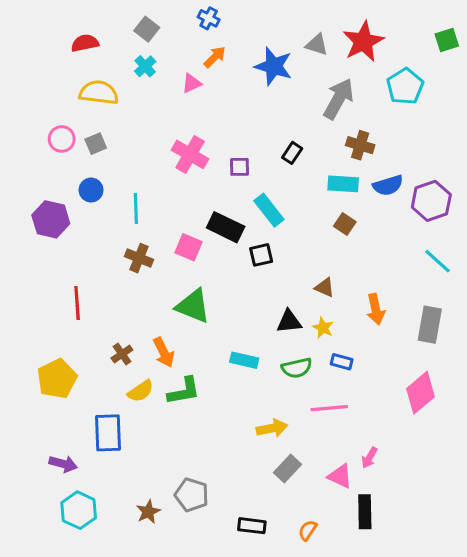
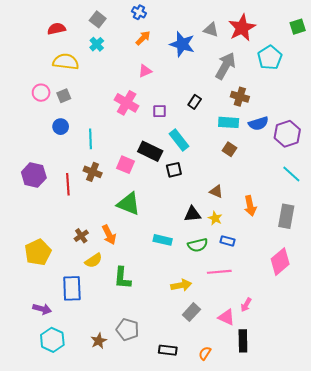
pink triangle: (192, 83) -> (145, 71), moved
purple hexagon: (51, 219) -> (34, 175), moved
red line: (77, 303) -> (68, 184), moved
green L-shape: (184, 391) -> (122, 278), moved, turned 105

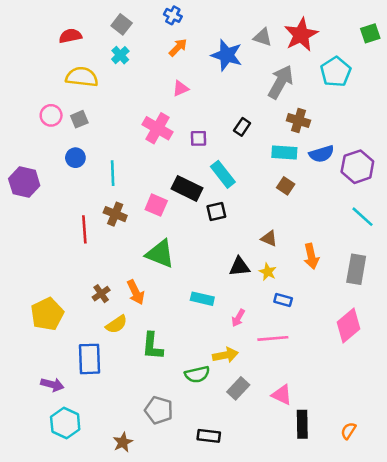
purple hexagon: (34, 175) -> (24, 182), moved
green semicircle: (198, 245) -> (197, 374), moved
pink arrow: (246, 305) -> (238, 318), moved
brown star: (99, 341) -> (123, 442), moved
orange semicircle: (205, 353) -> (348, 431), moved

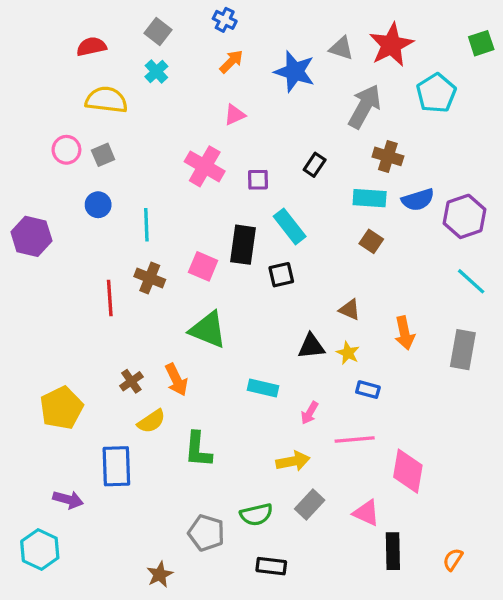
black rectangle: (187, 188) -> (243, 245), turned 72
pink diamond: (348, 326) -> (408, 471), moved, turned -40
green semicircle: (197, 374) -> (256, 515), moved
cyan hexagon: (65, 423) -> (40, 549), moved

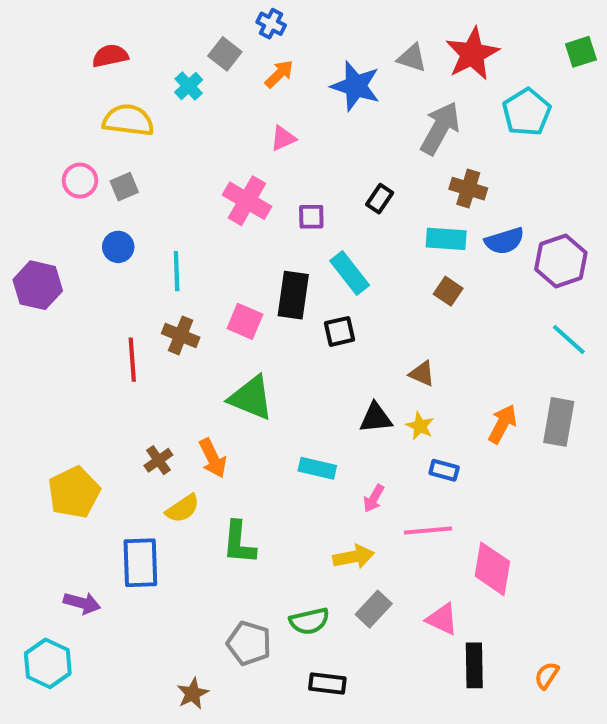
gray square: (158, 32) -> (225, 54), moved
orange arrow: (405, 333) -> (502, 424), moved, turned -140

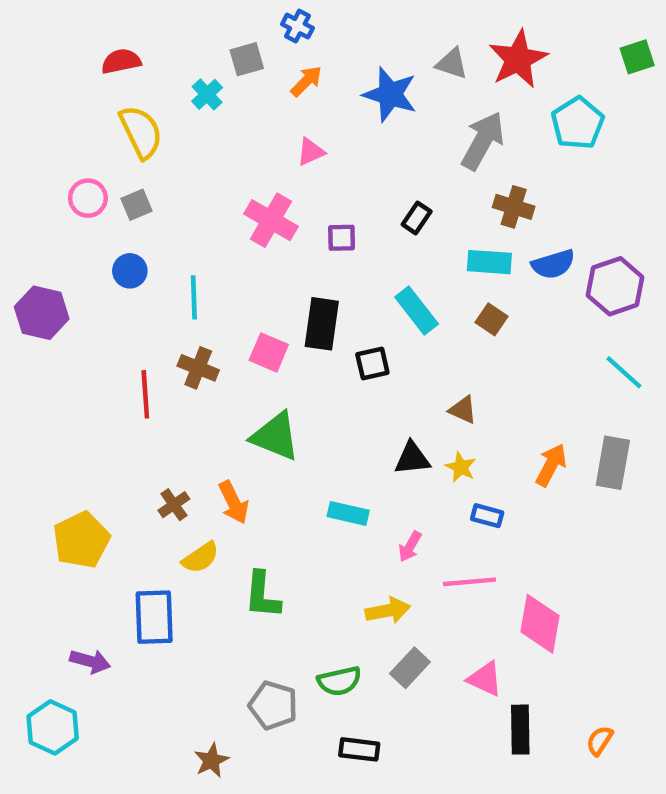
gray square: (225, 54) -> (247, 59), turned 36
yellow semicircle: (128, 120) -> (141, 132), turned 57
cyan rectangle: (350, 273) -> (417, 311), moved

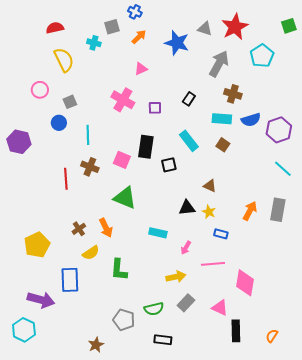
cyan cross: (207, 94) -> (94, 43), turned -32
gray square: (136, 205) -> (70, 102), moved
purple arrow: (90, 661) -> (41, 300), size x1.5

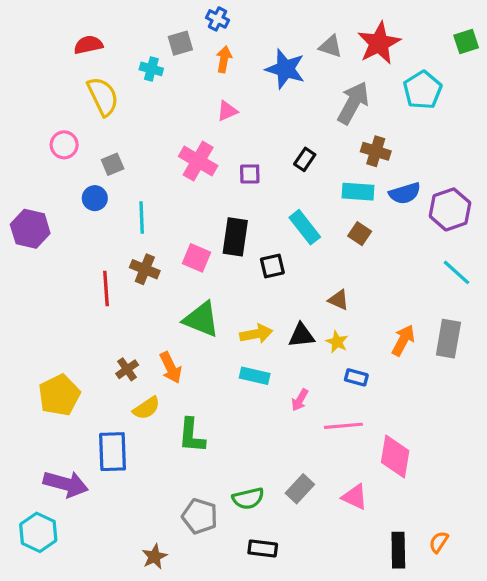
orange arrow: (139, 37) -> (224, 59), turned -35
yellow arrow: (176, 277) -> (256, 334), moved
black rectangle: (236, 331) -> (398, 550), moved

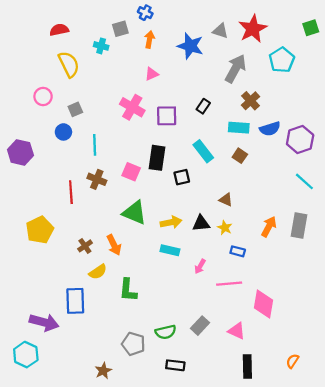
brown cross: (376, 151) -> (251, 101), turned 30
purple square: (250, 174) -> (167, 116), size x1.5
yellow pentagon: (59, 395) -> (40, 230), moved
black rectangle: (398, 550) -> (247, 366), moved

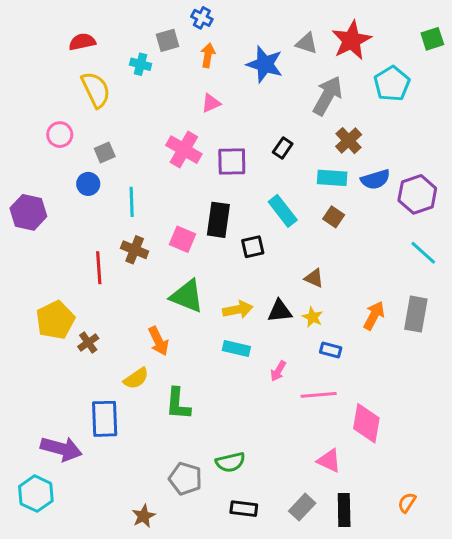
brown cross: (85, 246) -> (88, 343), moved
gray rectangle: (200, 326) -> (302, 507), moved

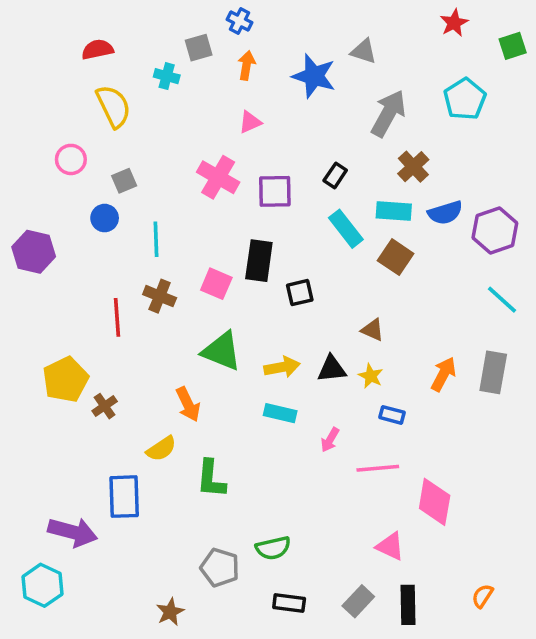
red star: (351, 40) -> (454, 23), moved, size x0.6
cyan rectangle: (283, 211) -> (346, 229), moved
brown square: (334, 217) -> (396, 257), size x1.4

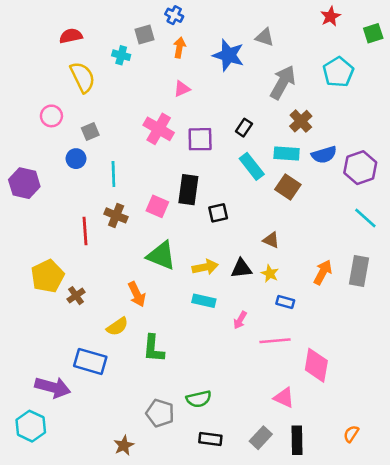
blue rectangle: (124, 497) -> (90, 361), turned -72

